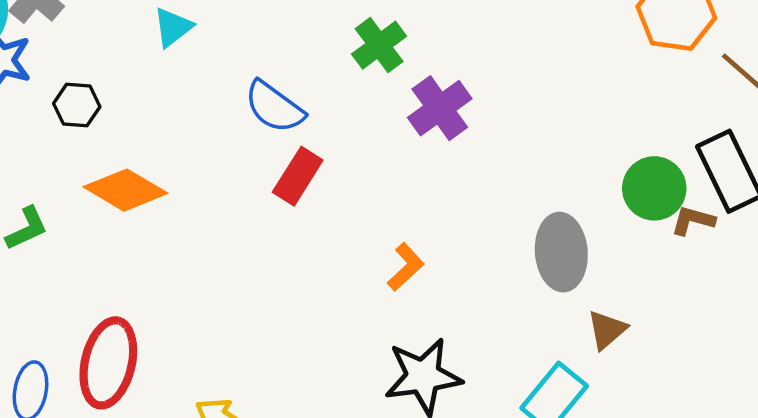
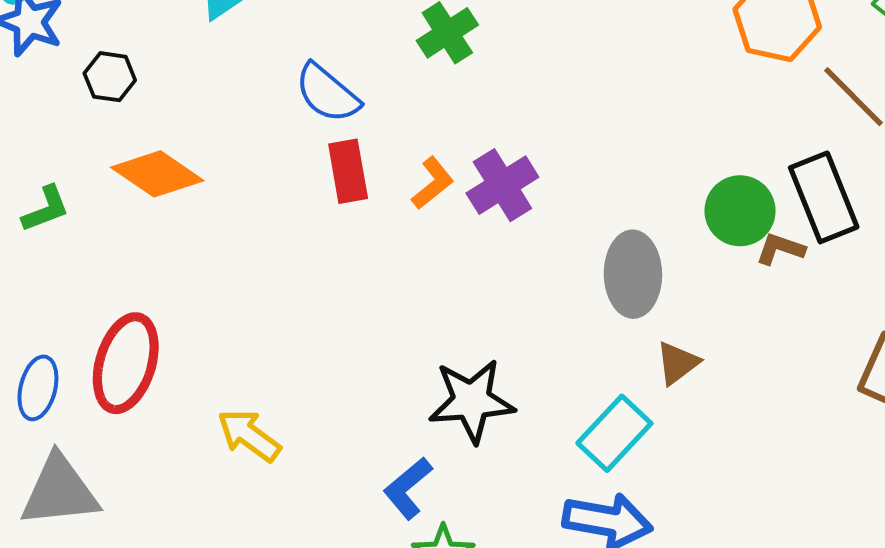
purple cross: (440, 108) -> (502, 185), moved
red rectangle: (298, 176) -> (348, 171), turned -46
orange L-shape: (406, 267) -> (433, 183), moved

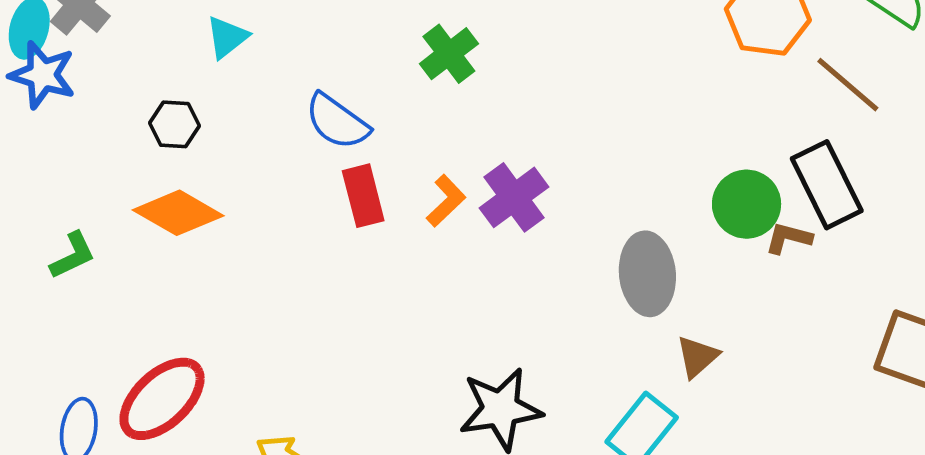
black hexagon: (110, 77) -> (174, 124), moved
red ellipse: (126, 363) -> (162, 399), turned 34

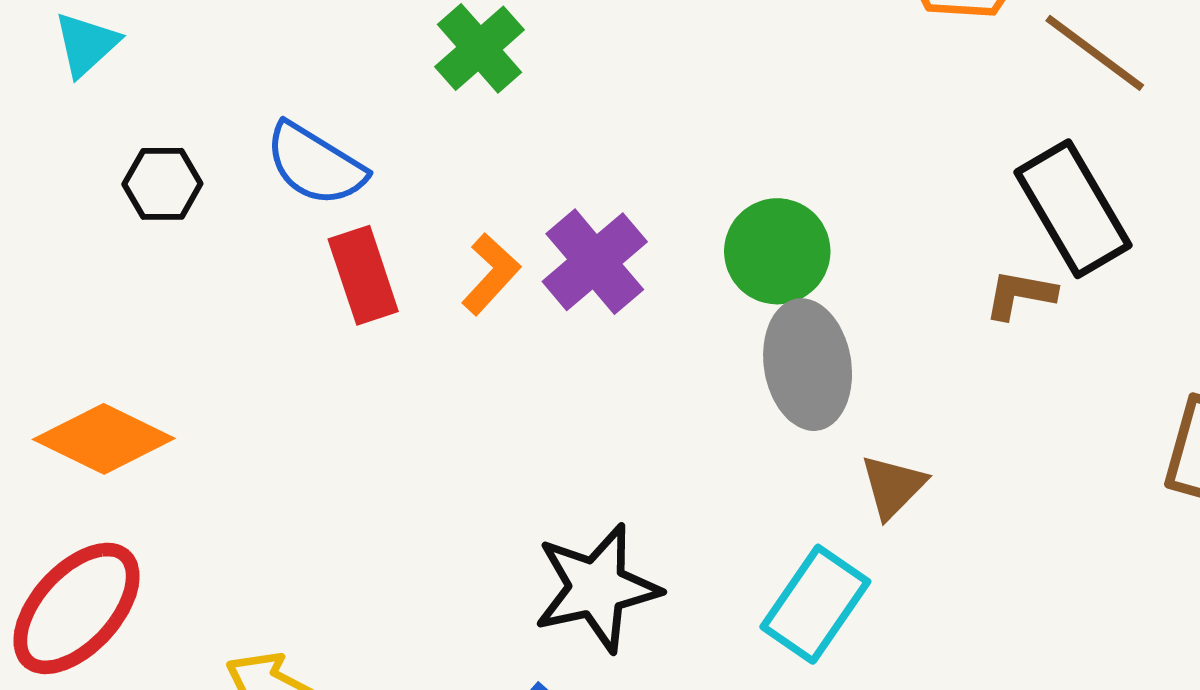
cyan triangle: (227, 37) -> (86, 44), moved
black hexagon: (174, 124) -> (162, 184), moved
green circle: (747, 204) -> (777, 251), moved
orange diamond: (178, 213) -> (104, 439), moved

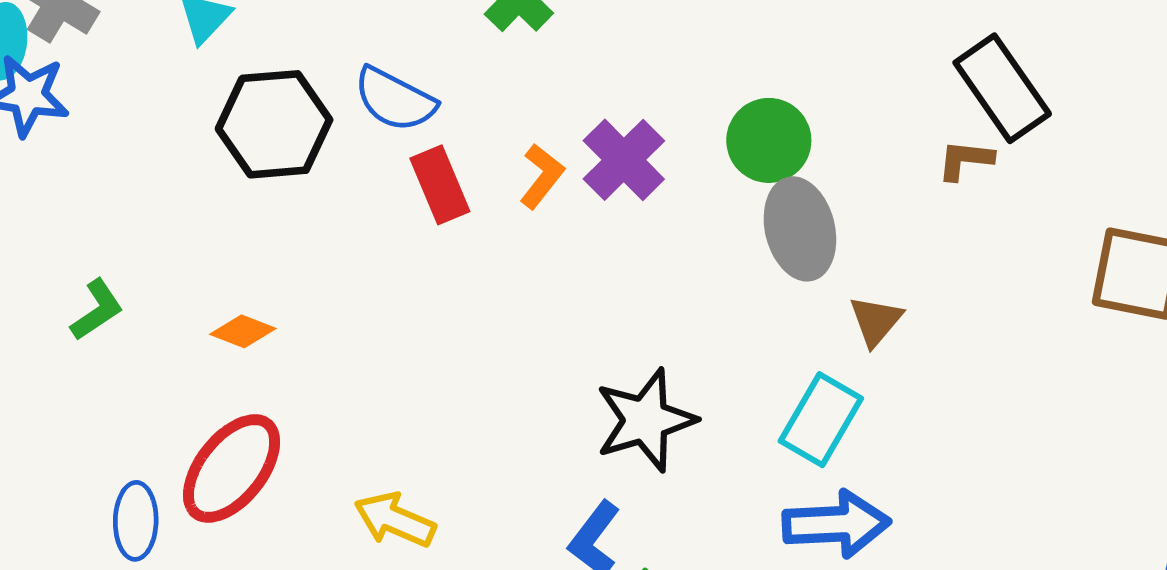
black hexagon: (162, 184) -> (274, 124), size x1.8
orange diamond: (104, 439) -> (243, 331), size x0.6

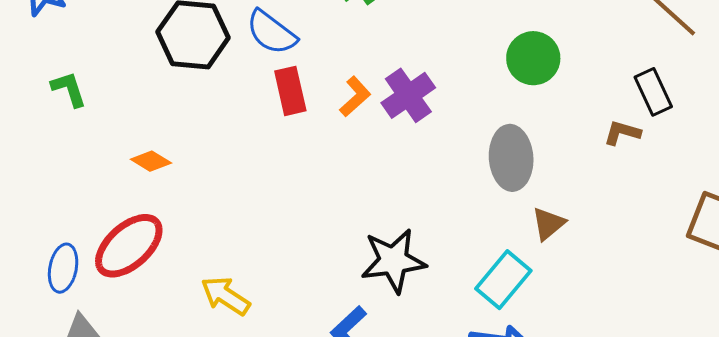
black rectangle: (1002, 88) -> (653, 92), size x0.7
green circle: (769, 140) -> (533, 58), moved
green L-shape: (97, 310) -> (69, 89), moved, turned -84

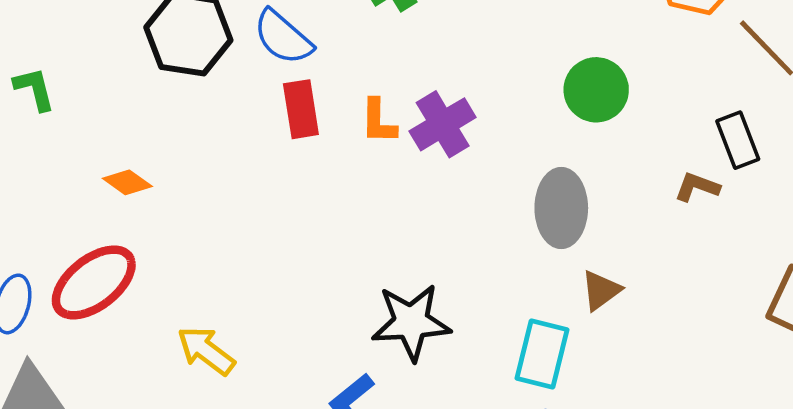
orange L-shape: (355, 97) -> (378, 121), turned 129
cyan rectangle: (503, 280) -> (542, 354), turned -30

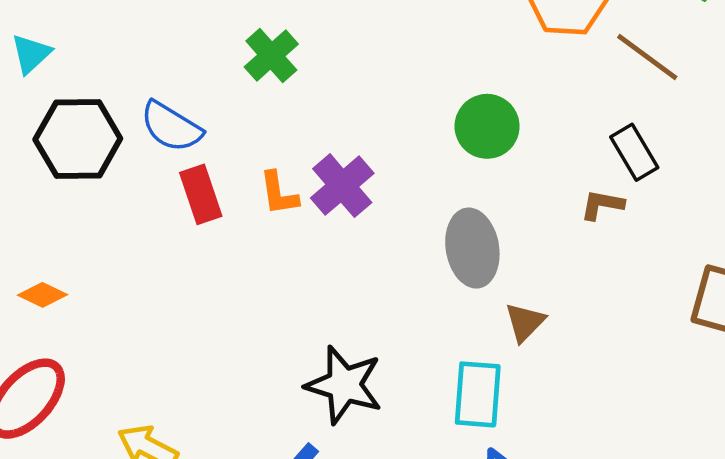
black star: (411, 322) -> (344, 385), turned 30

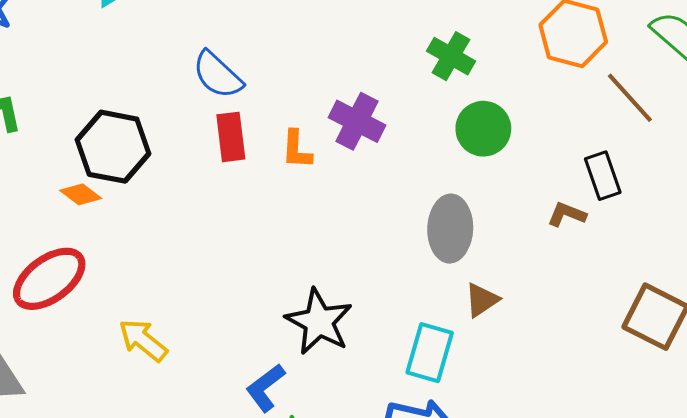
green cross: (271, 55) -> (451, 56), moved, turned -30
black hexagon: (78, 139) -> (113, 147), moved
purple cross: (342, 186) -> (357, 121), moved, turned -34

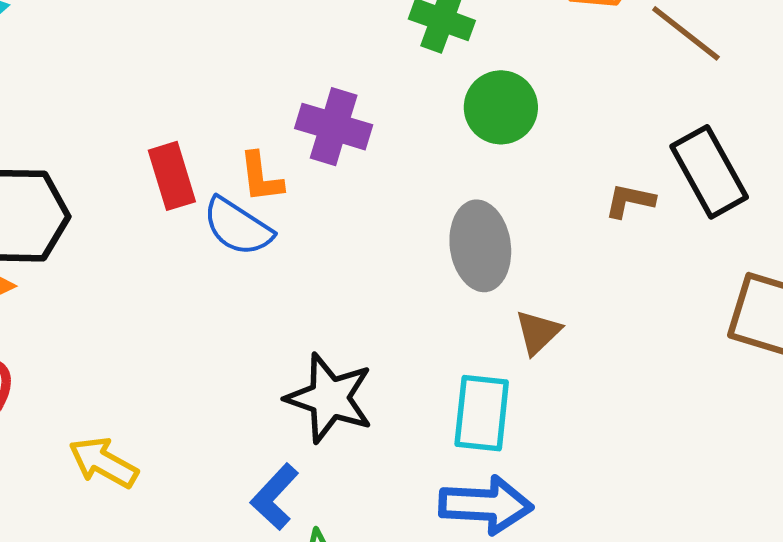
blue semicircle: (218, 75) -> (238, 227), moved
black rectangle: (603, 176) -> (709, 172), moved, size x1.4

